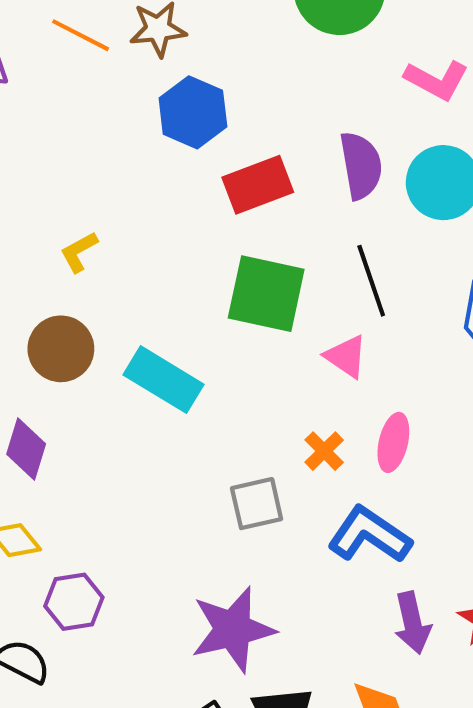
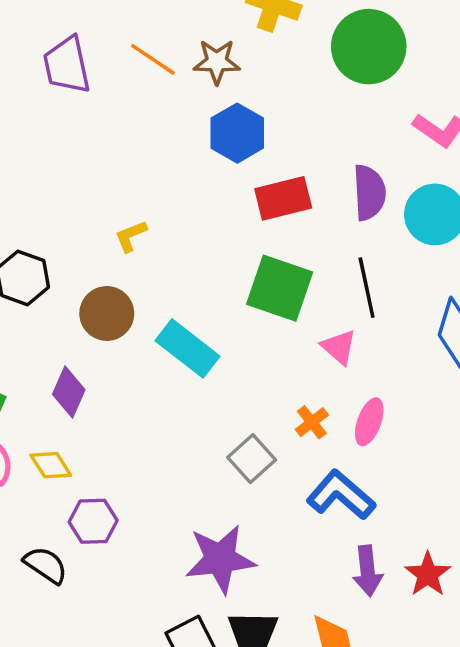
gray square: (257, 504) -> (252, 459), turned -36

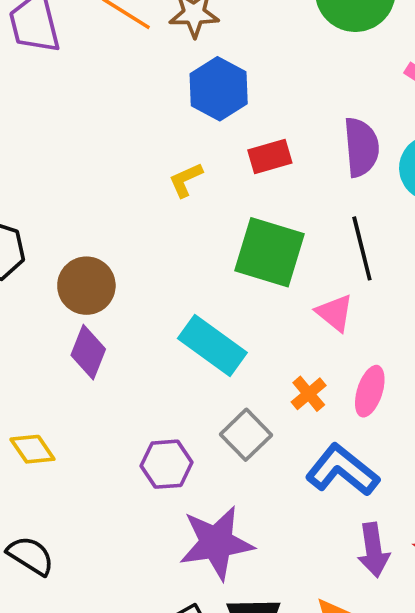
red rectangle: (283, 198) -> (270, 157), size x0.7
yellow L-shape: (131, 236) -> (186, 180), moved
cyan rectangle: (188, 348) -> (212, 345), moved
purple diamond: (69, 392) -> (88, 352), moved
purple hexagon: (93, 521) -> (166, 464), moved

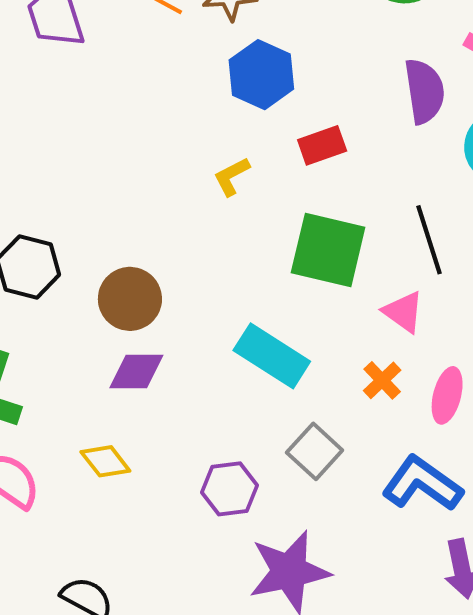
purple semicircle: (361, 147) -> (424, 91), moved
purple diamond: (88, 352) -> (136, 372), turned 72
orange cross: (309, 394) -> (382, 380), moved
yellow diamond: (32, 449) -> (105, 461), moved

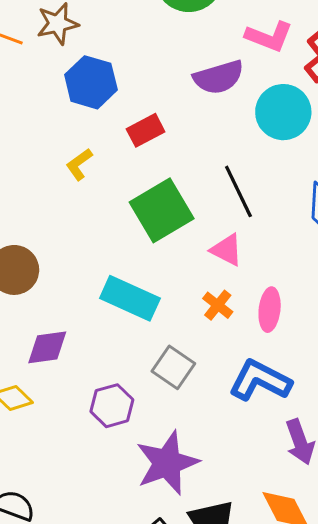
purple semicircle: (424, 91) -> (219, 77), turned 90
green square: (328, 250) -> (162, 210), turned -36
purple diamond: (136, 372) -> (47, 347), moved

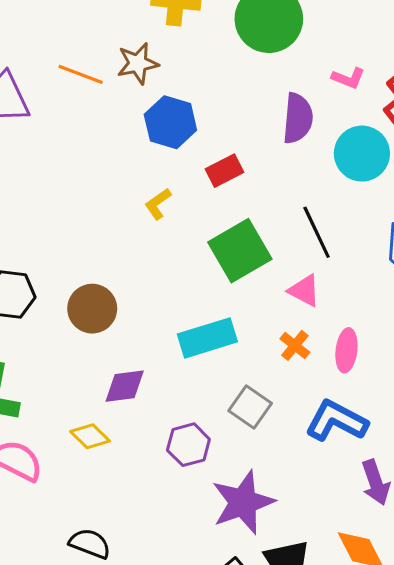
pink L-shape: (269, 37) -> (348, 78), size x0.7
purple semicircle: (219, 77) -> (298, 118), turned -69
cyan rectangle: (130, 298) -> (207, 338), turned -42

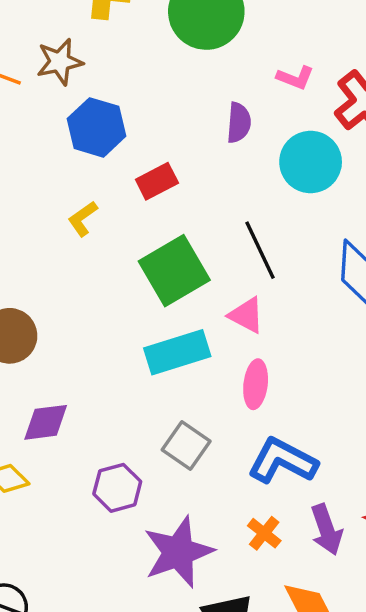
purple semicircle: (298, 118) -> (239, 123), size x0.7
cyan rectangle: (207, 338) -> (177, 352), moved
orange cross: (295, 345) -> (264, 533), moved
pink ellipse: (346, 350) -> (256, 384), moved

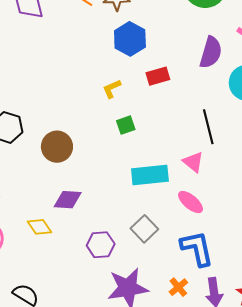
purple semicircle: (239, 123) -> (211, 52), size x1.4
green square: (174, 271) -> (126, 125), moved, size x0.5
pink ellipse: (256, 384) -> (191, 202), turned -68
blue L-shape: (283, 461) -> (197, 248), turned 39

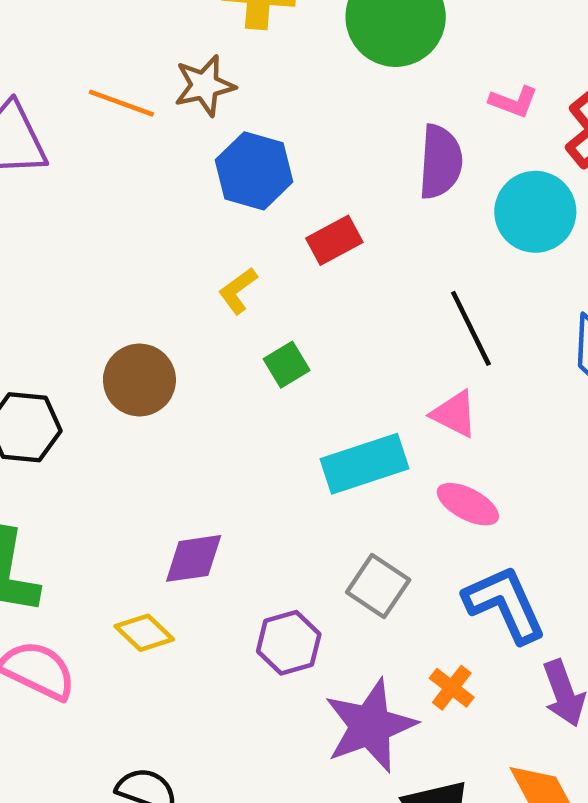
brown circle: (57, 147) -> (139, 380), moved
orange cross: (178, 287) -> (452, 688), moved

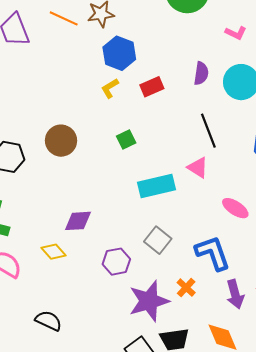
purple semicircle: (440, 162) -> (201, 73), moved, size x0.7
yellow L-shape: (238, 291) -> (110, 88), moved
pink ellipse: (468, 504) -> (235, 208), moved

